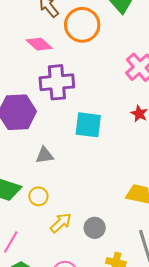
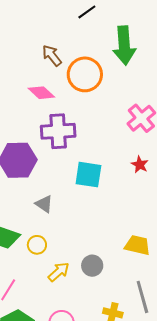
gray triangle: (45, 155) -> (44, 204), turned 42
gray circle: (95, 228) -> (92, 266), moved

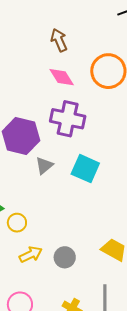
brown arrow: (52, 56) -> (59, 40), moved
gray triangle: (44, 204) -> (44, 165), moved, turned 30

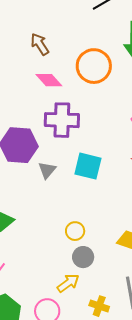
yellow circle: (17, 223) -> (75, 231), moved
yellow arrow: (31, 254) -> (68, 283), moved

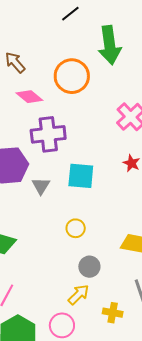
yellow circle: (75, 231) -> (76, 228), moved

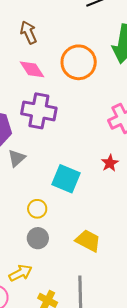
cyan square: (81, 176) -> (66, 179), moved
gray circle: (89, 267) -> (38, 238), moved

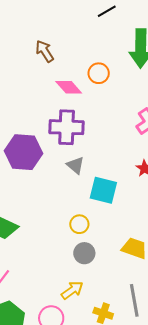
orange circle: (79, 62) -> (99, 73), size x0.6
pink diamond: (32, 69) -> (69, 87), moved
gray triangle: (17, 158) -> (75, 165), moved, turned -30

